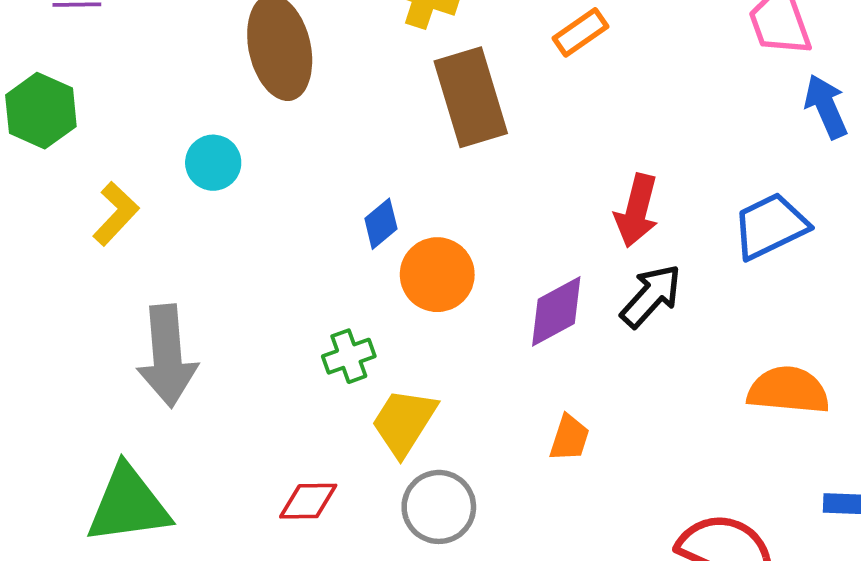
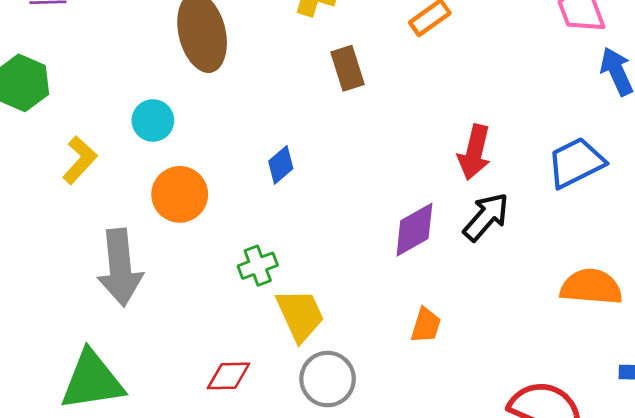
brown rectangle: (471, 97) -> (347, 68), size x0.6
orange circle: (437, 275) -> (180, 194), moved
yellow trapezoid: (404, 422) -> (300, 315), turned 124

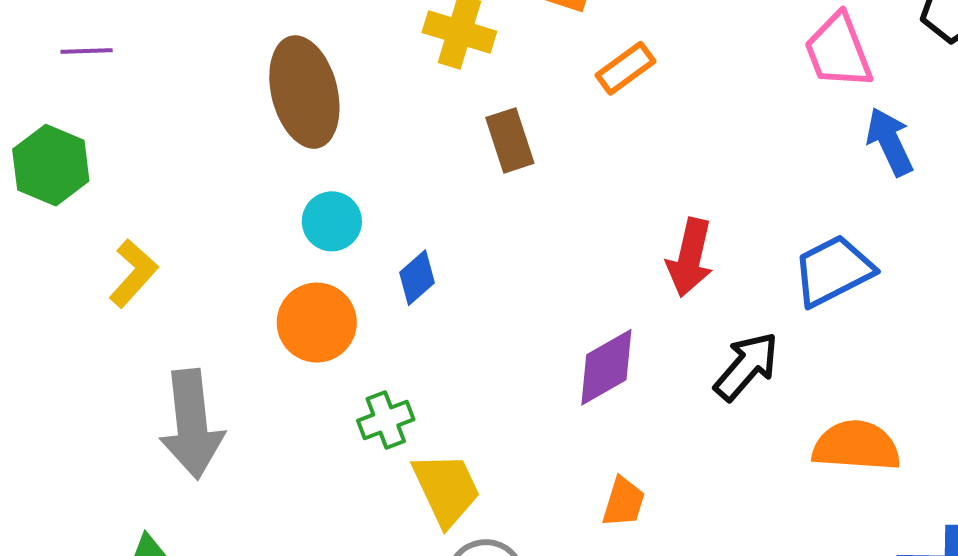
cyan circle: (153, 120) -> (332, 221), moved
orange circle: (180, 194) -> (317, 323), moved
black arrow: (486, 217) -> (746, 366), moved

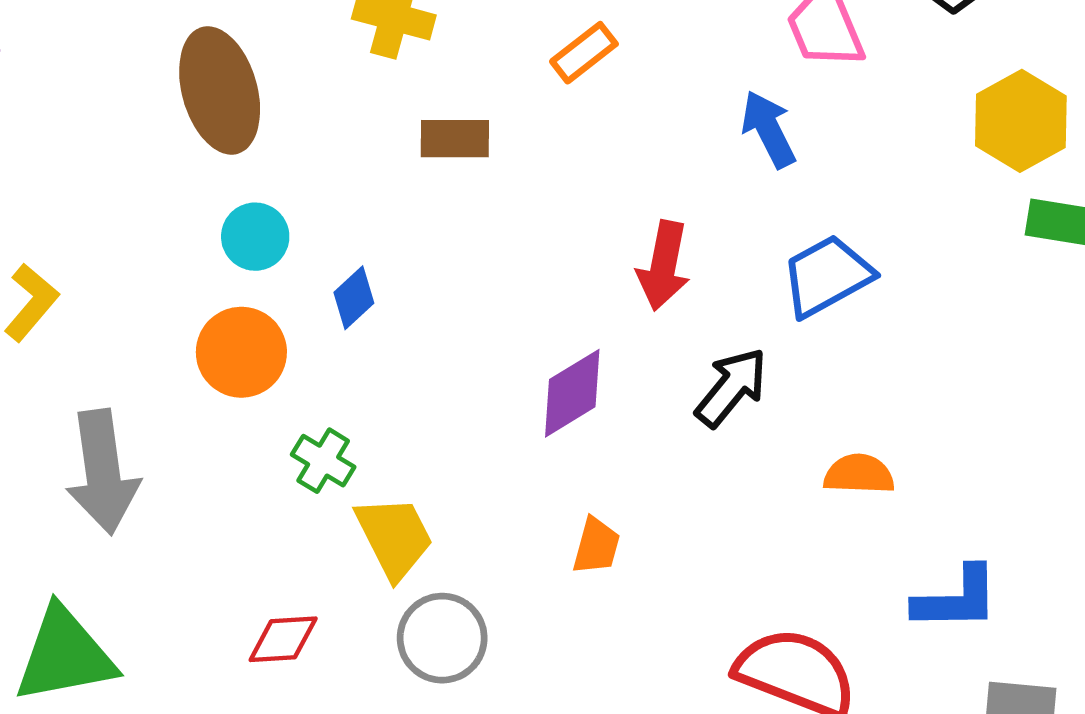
brown rectangle: (510, 140) -> (455, 139), turned -70
blue arrow: (890, 142) -> (769, 129), moved
green cross: (386, 420) -> (323, 461), turned -36
orange semicircle: (856, 446) -> (859, 474), size x0.7

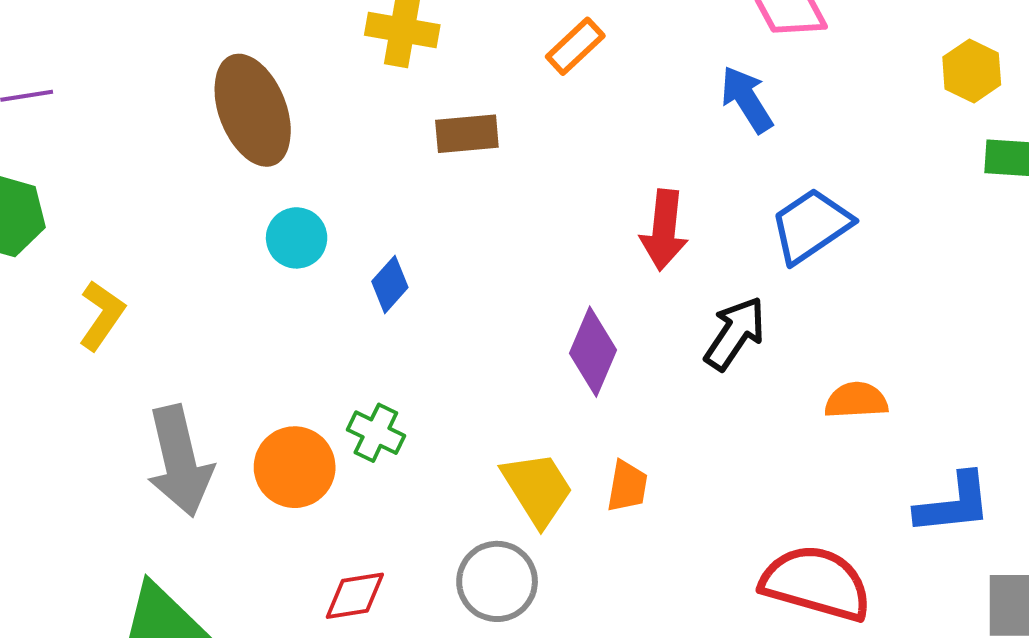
yellow hexagon: (1021, 121) -> (972, 71), size x0.7
orange circle: (241, 352) -> (295, 467), moved
purple diamond: (572, 393) -> (593, 352), turned -30
yellow trapezoid: (394, 537) -> (537, 489), moved

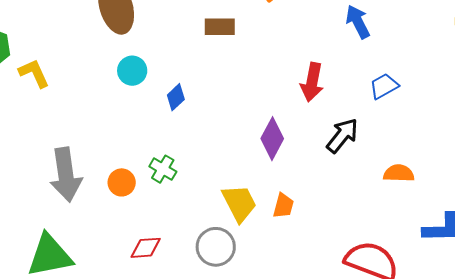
blue trapezoid: (811, 226) -> (384, 86), size x0.7
yellow L-shape: (102, 315) -> (34, 73), moved, turned -64
orange circle: (295, 467) -> (122, 182), size x0.7

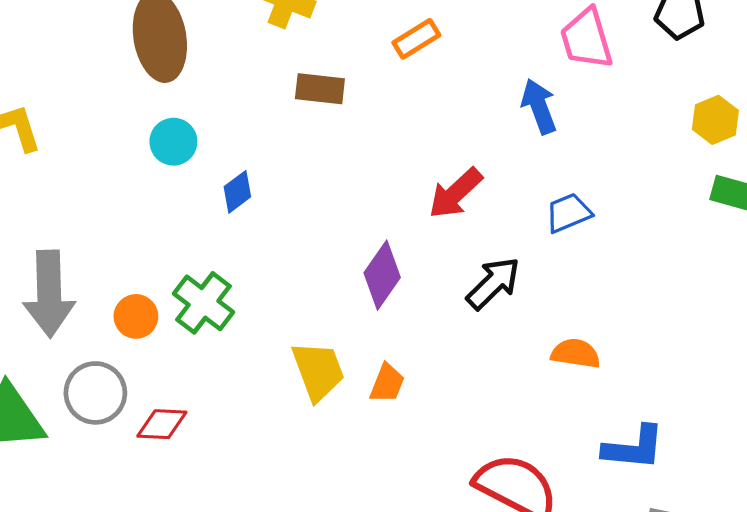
red arrow: (312, 82) -> (455, 193), turned 30
green cross: (163, 169) -> (204, 303), size x1.4
gray circle: (216, 247) -> (95, 393), moved

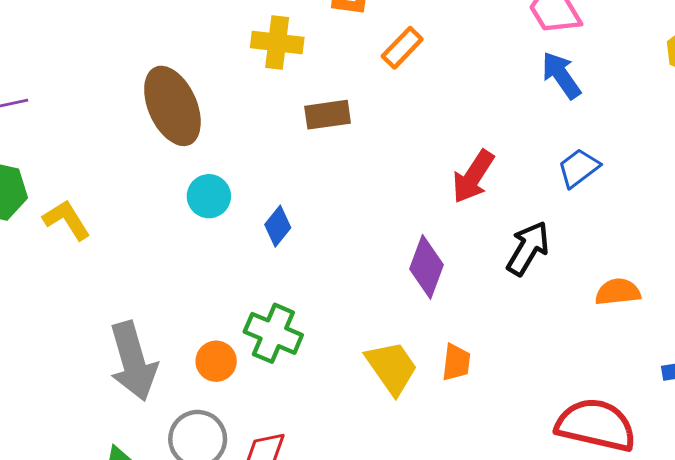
blue arrow: (539, 106) -> (561, 75), moved

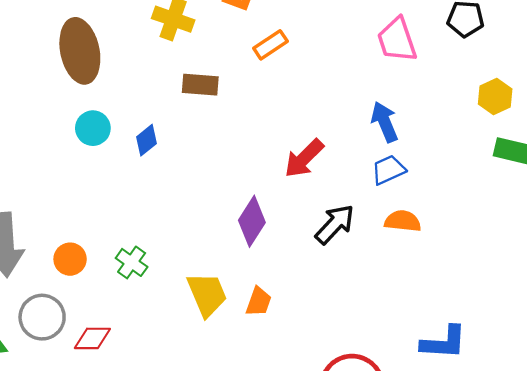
blue arrow: (561, 75) -> (385, 122), moved
blue diamond: (278, 226) -> (146, 140), moved
orange semicircle: (618, 292) -> (403, 221), moved
green cross: (273, 333) -> (132, 262), moved, size x0.7

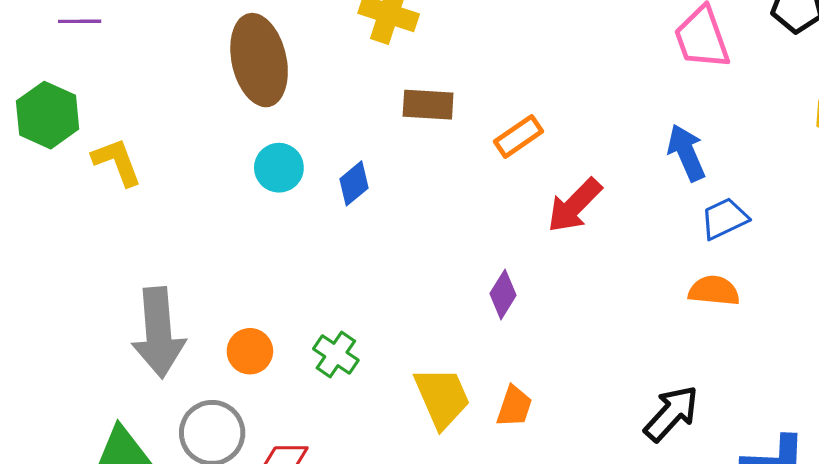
orange rectangle: (271, 45) -> (518, 136), moved
blue trapezoid: (388, 170) -> (724, 219), moved
purple diamond: (252, 221) -> (503, 294), size x0.7
black arrow: (335, 224) -> (671, 413), moved

